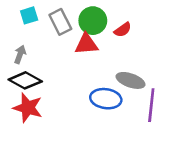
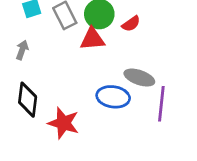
black diamond: (25, 80) -> (28, 100), moved, turned 68
red star: (28, 108) -> (63, 123), moved

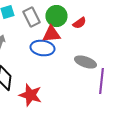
blue ellipse: (113, 97) -> (42, 48), moved

